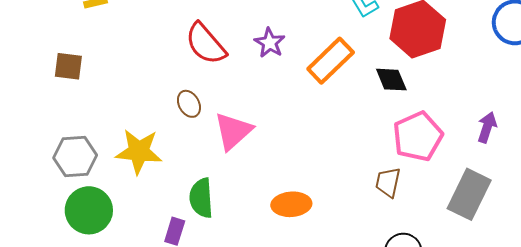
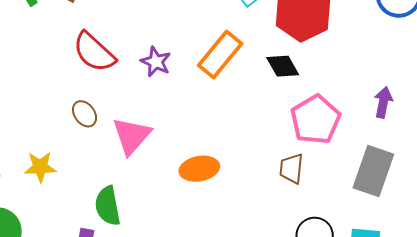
purple star: (270, 43) -> (156, 62), moved
yellow star: (139, 152) -> (40, 167), size x0.7
orange ellipse: (291, 204) -> (199, 169), moved

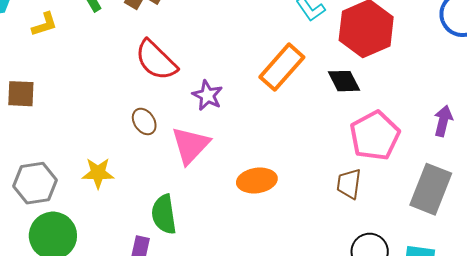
purple star: (156, 62) -> (207, 95), moved

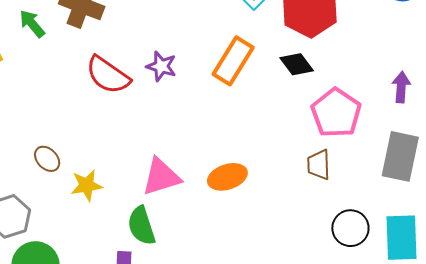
purple star: (207, 95) -> (161, 66), moved
brown ellipse: (144, 121) -> (47, 159), moved
pink triangle: (190, 145) -> (161, 177), moved, turned 39
yellow star: (98, 173) -> (87, 185), moved

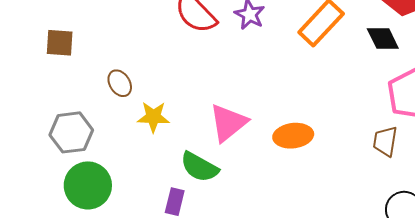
pink triangle: (161, 177) -> (228, 123), turned -33
green semicircle: (141, 226) -> (199, 167), turned -54

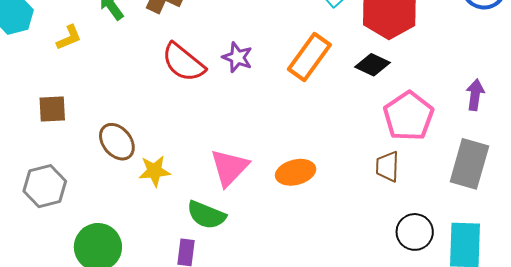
black diamond: (383, 39) -> (372, 65), turned -32
brown ellipse: (120, 83) -> (117, 142), size x1.4
gray hexagon: (71, 132) -> (45, 186), moved

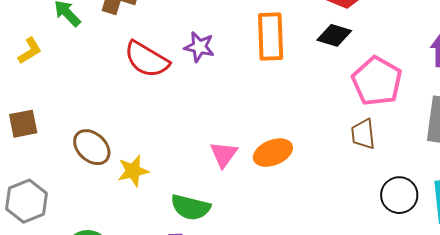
orange rectangle: (309, 57) -> (271, 36), turned -30
pink triangle: (229, 168) -> (224, 154), moved, size x0.7

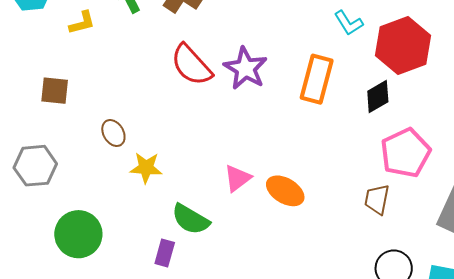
black diamond: (334, 35) -> (378, 97), turned -64
purple star: (199, 47) -> (245, 68), size x1.4
brown ellipse: (92, 147) -> (113, 133), size x0.7
orange ellipse: (273, 153) -> (285, 191), turned 36

